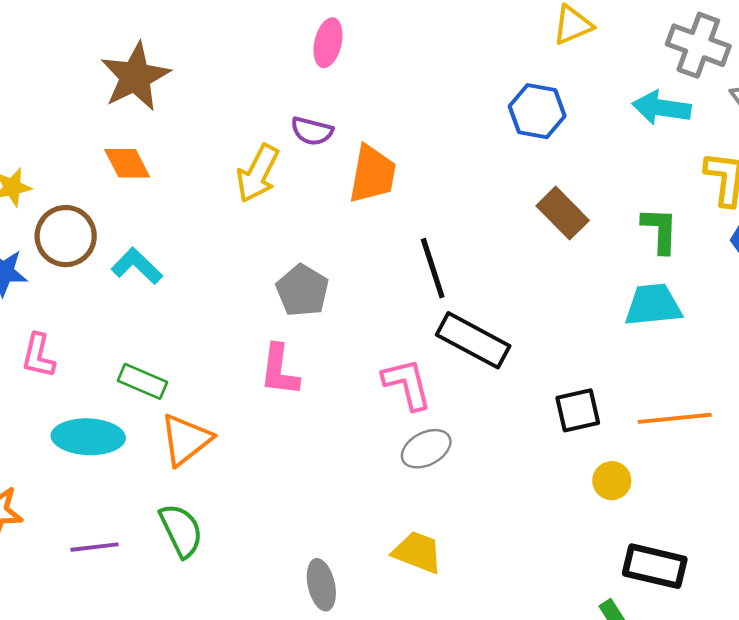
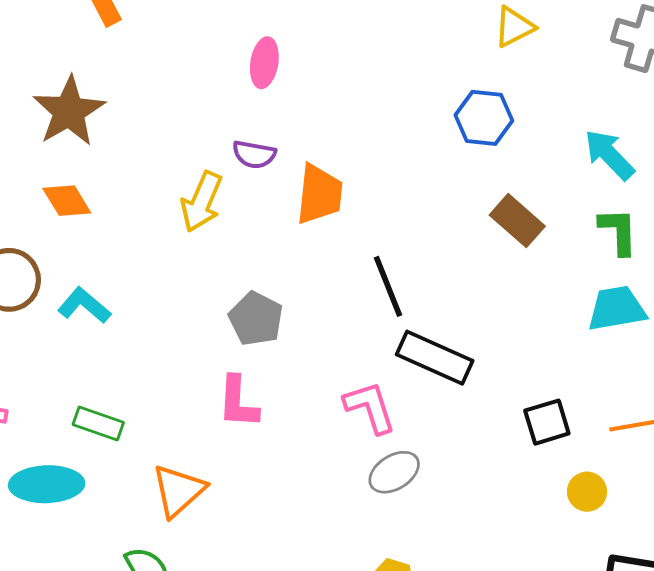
cyan arrow: (661, 108) -> (609, 155), moved, turned 42
orange triangle: (186, 440) -> (178, 491), moved

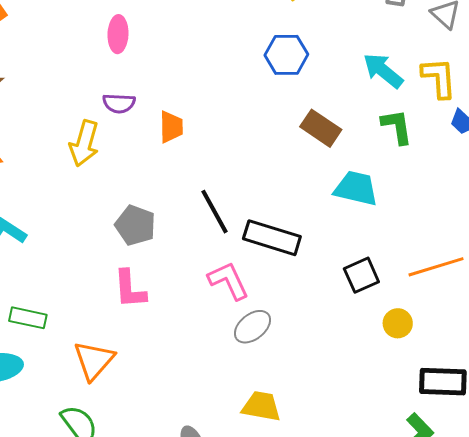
orange trapezoid: (319, 194) -> (171, 127), size x0.7
black line: (388, 286) -> (215, 212), moved
cyan trapezoid: (617, 309) -> (356, 188), moved, turned 30

